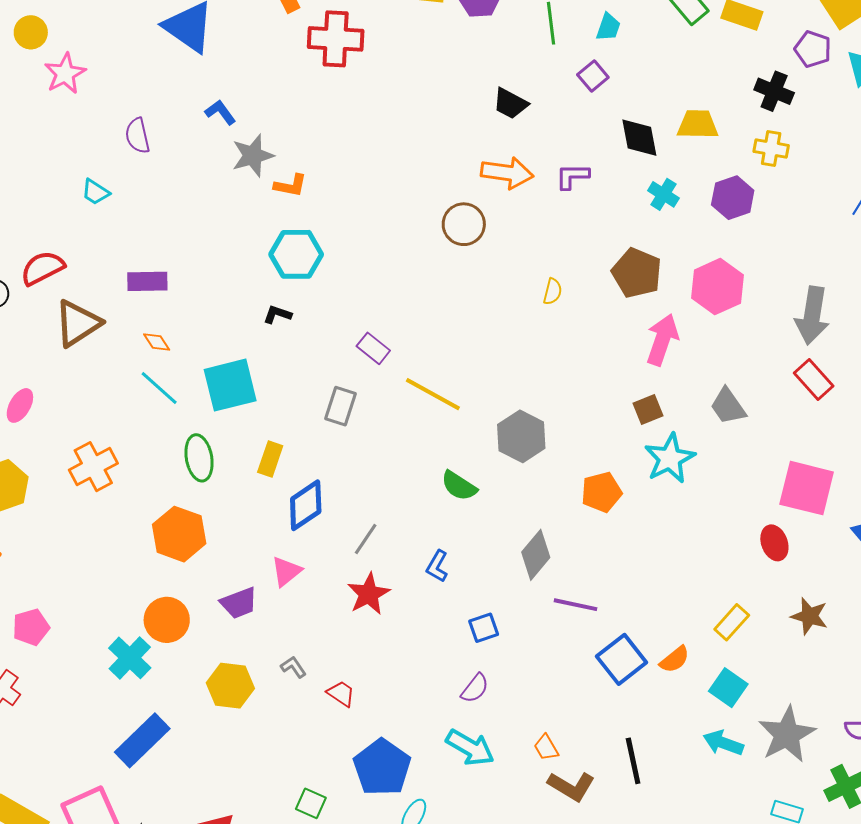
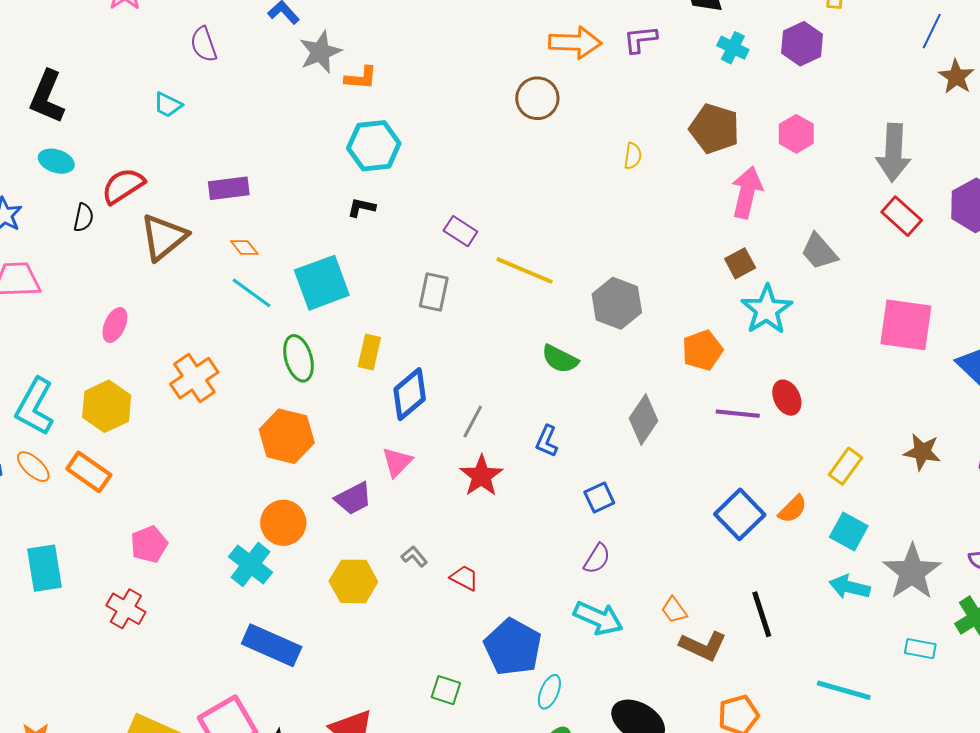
pink hexagon: (718, 287) -> (796, 134), size x0.7
red ellipse: (774, 543) -> (787, 398), moved
purple line: (576, 605) -> (738, 414), moved
blue rectangle: (142, 740) -> (272, 645), turned 74

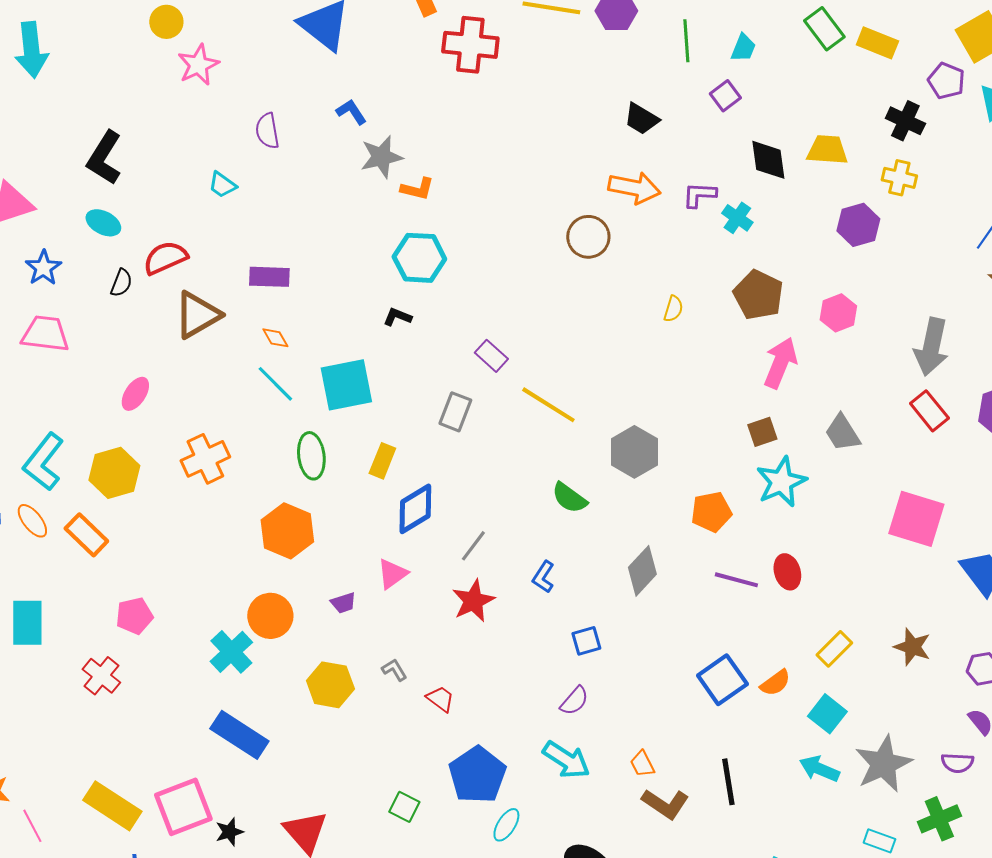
cyan cross: (733, 48) -> (737, 218), moved
purple trapezoid: (353, 498) -> (343, 603), size x0.7

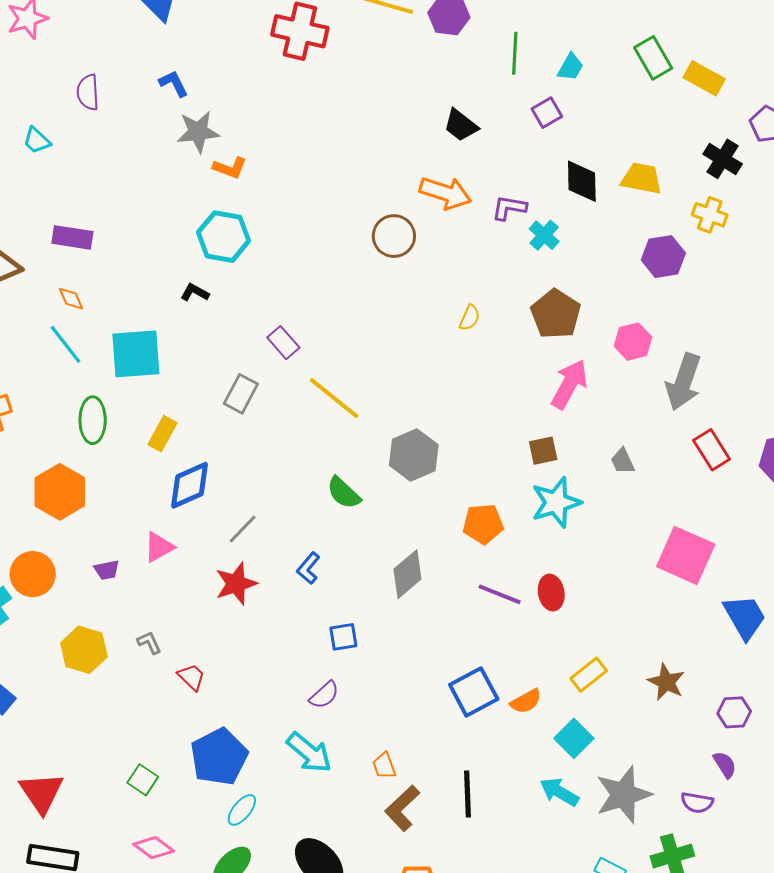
gray arrow: (931, 347) -> (683, 382), moved
gray trapezoid: (842, 433) -> (623, 461), size x0.7
brown L-shape: (665, 804) -> (402, 808), turned 96

